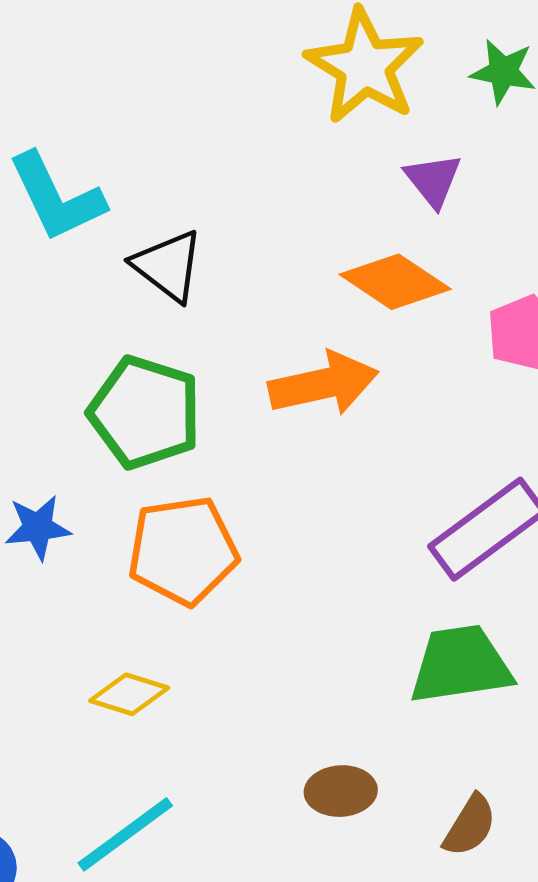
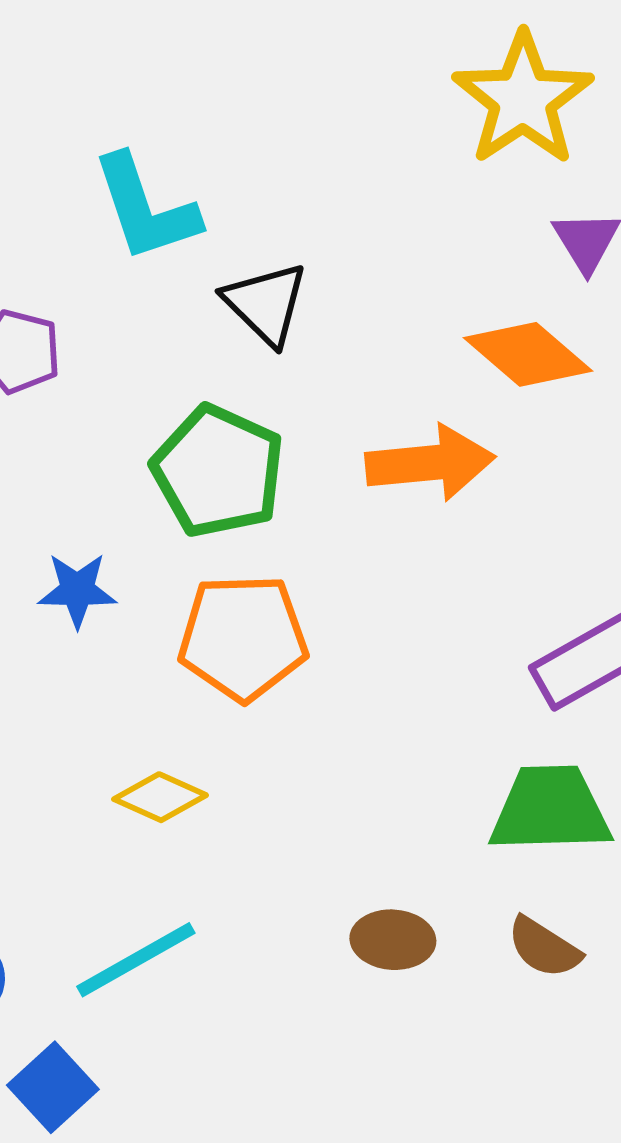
brown semicircle: (470, 826) -> (544, 947), moved, turned 84

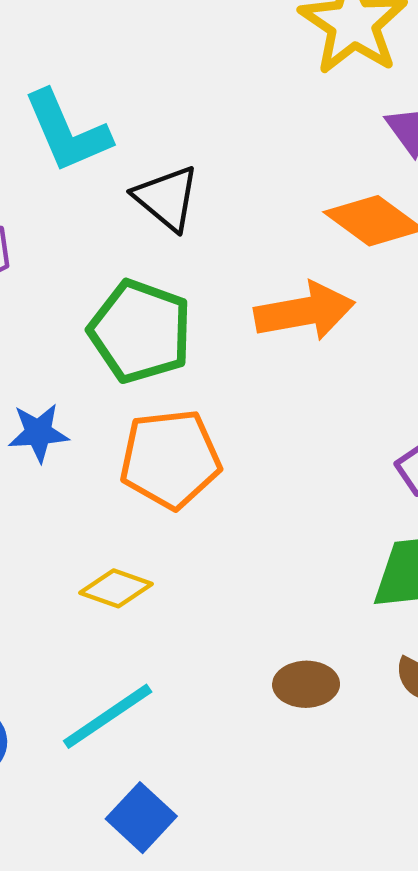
blue square: (53, 1087) -> (141, 818), moved

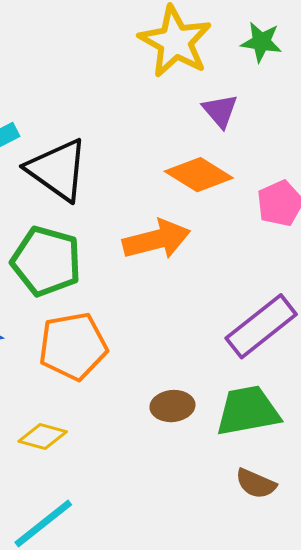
black triangle: (167, 198) -> (57, 170), size x1.4
brown ellipse: (306, 684) -> (172, 406), moved

